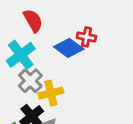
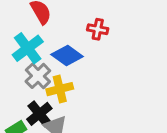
blue diamond: (69, 48) -> (67, 56), moved

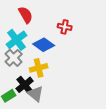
gray cross: (38, 76) -> (14, 58), moved

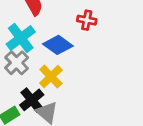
yellow cross: (39, 68) -> (51, 77), turned -30

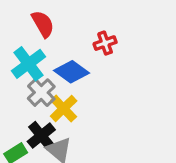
red cross: (87, 20) -> (105, 43), turned -30
gray cross: (17, 63) -> (41, 93), moved

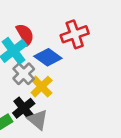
red semicircle: (43, 24) -> (25, 34), moved
red cross: (105, 43) -> (75, 34), size x1.5

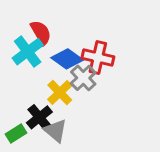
red cross: (75, 34) -> (98, 57), moved, turned 32
gray cross: (24, 74) -> (83, 78), moved

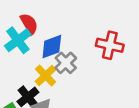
red cross: (98, 57) -> (110, 45), moved
blue diamond: (67, 59) -> (52, 47), turned -56

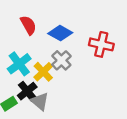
cyan cross: (18, 40) -> (19, 64), moved
blue diamond: (52, 47) -> (60, 33), moved, turned 50

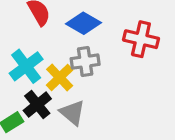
gray cross: (61, 60) -> (85, 62), turned 36
gray triangle: (40, 101) -> (72, 113), moved

